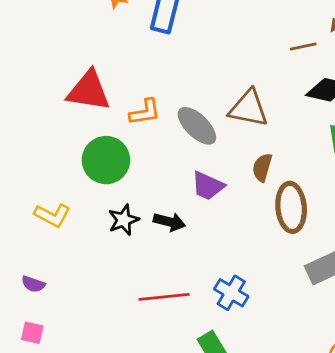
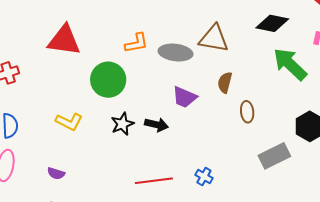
red triangle: (89, 91) -> (64, 40), moved
gray ellipse: (197, 126) -> (175, 52), turned -36
brown ellipse: (291, 207) -> (247, 112), size x0.6
blue cross: (231, 293) -> (204, 177), size x0.7

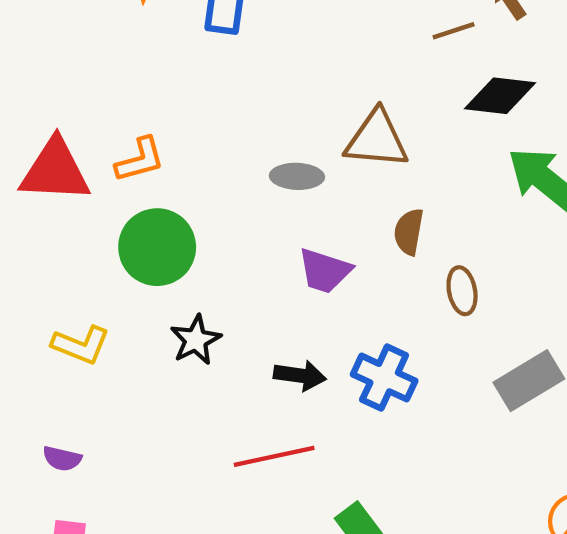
orange L-shape: (136, 43) -> (140, 160), moved
gray ellipse: (175, 52) -> (297, 176), size x0.7
black arrow: (157, 125) -> (300, 375), moved
blue cross: (204, 177) -> (384, 378), moved, size x1.6

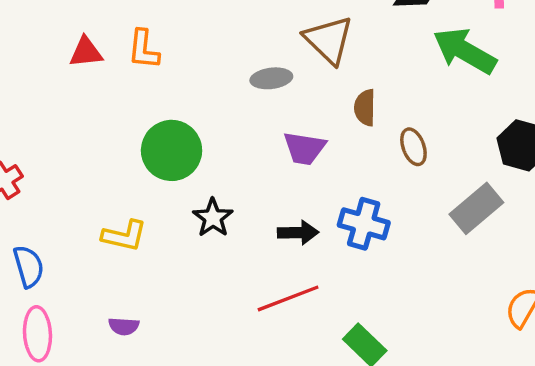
brown triangle: (377, 139) -> (329, 40), turned 48
orange L-shape: (140, 160) -> (144, 49), moved, turned 120
red triangle: (55, 171) -> (86, 52), moved, size x0.6

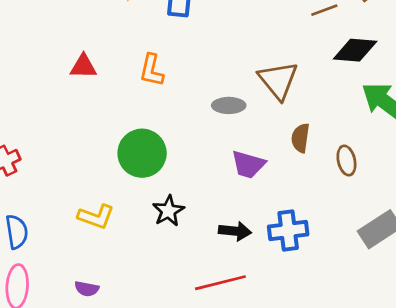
orange L-shape: (144, 49) -> (152, 70), moved
brown ellipse: (413, 147) -> (346, 161), moved
blue cross: (364, 224) -> (288, 231), turned -30

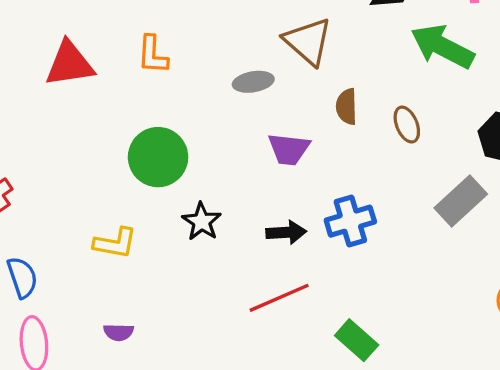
red triangle: (83, 66) -> (70, 64), size x1.5

